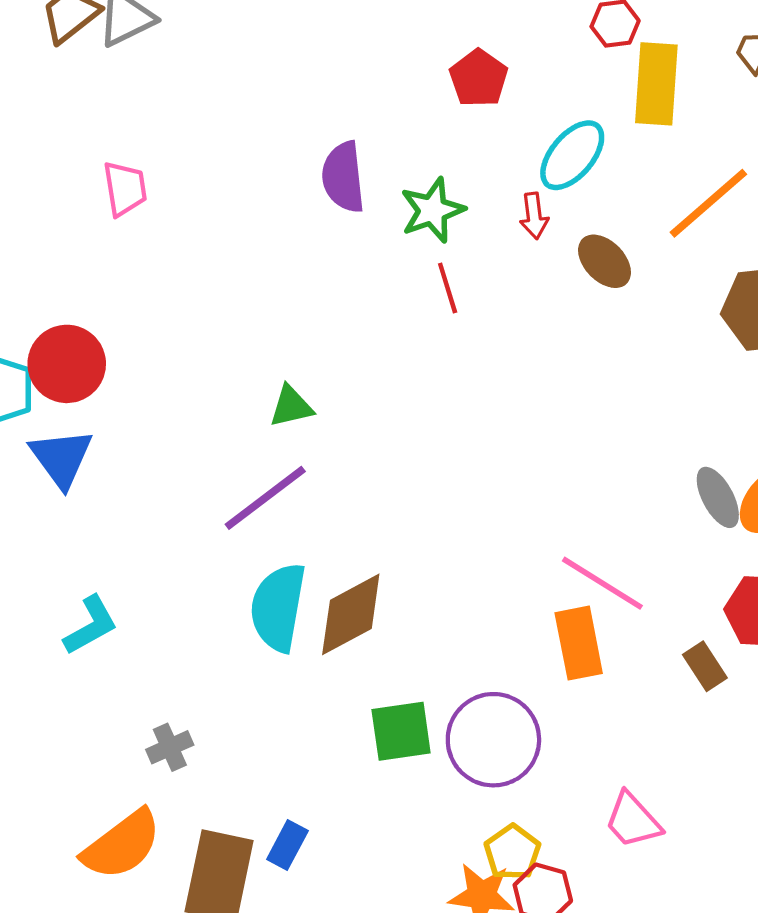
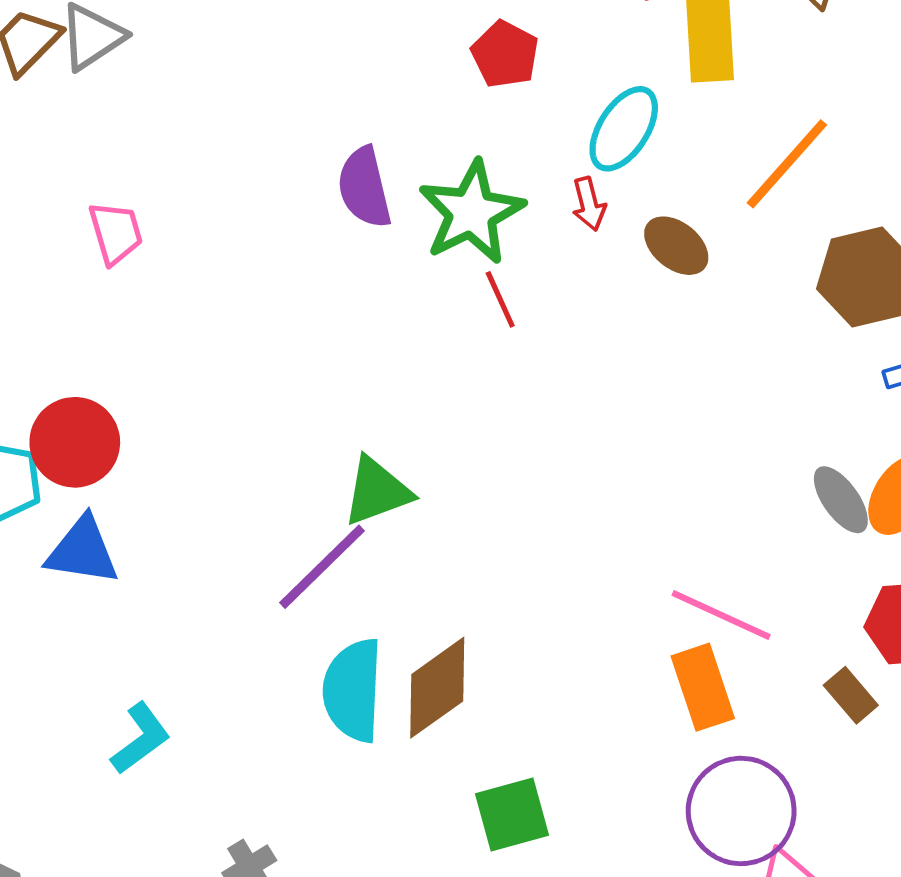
green star: (432, 210) -> (471, 212), size x1.4
green triangle: (291, 406) -> (377, 491), moved, size x1.4
blue triangle: (61, 458) -> (82, 551), turned -38
purple circle: (493, 740) -> (741, 811), moved

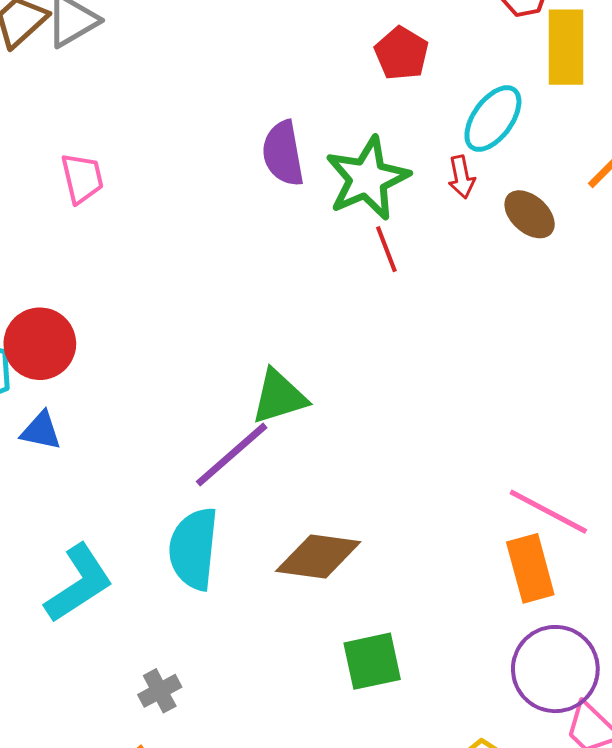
blue triangle: (82, 551) -> (41, 431), size x0.7
brown diamond: (437, 688) -> (318, 557), turned 40
cyan semicircle: (353, 690) -> (194, 549), moved
cyan L-shape: (141, 738) -> (79, 583), size x1.4

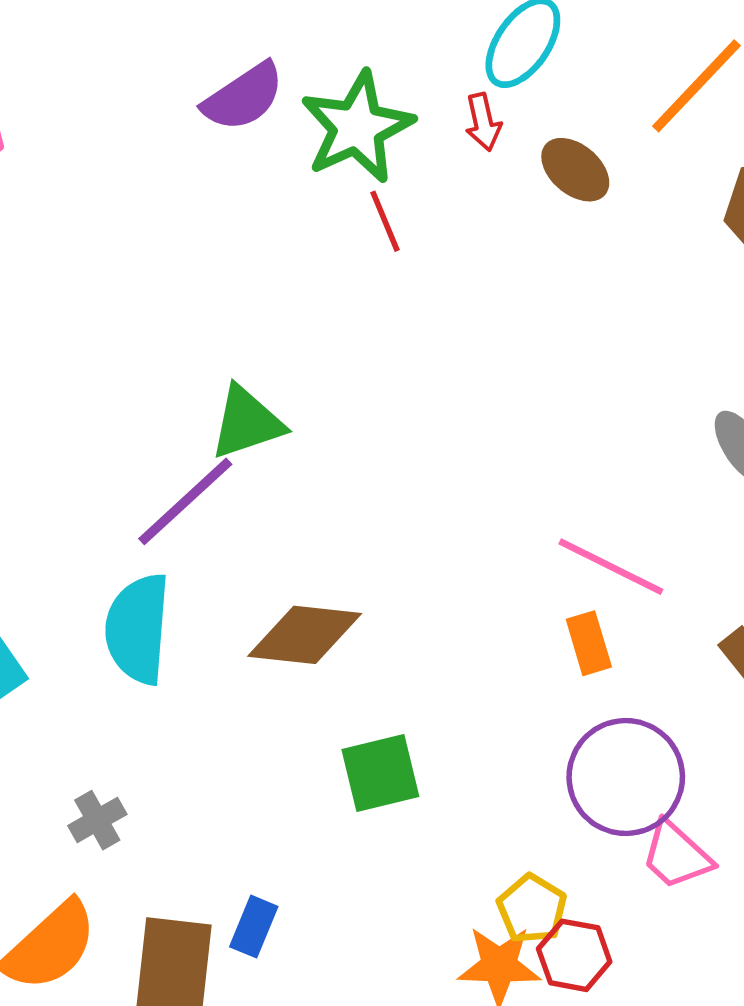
purple semicircle: (283, 153) -> (243, 97), turned -112
orange rectangle: (530, 568) -> (589, 643), size x0.7

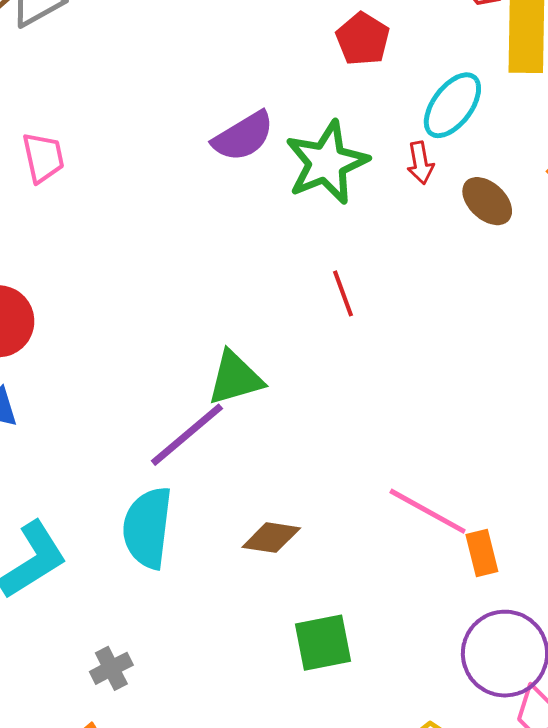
red line: (385, 221) -> (343, 293), moved
pink line: (611, 567) -> (428, 511), moved
brown diamond: (305, 635) -> (271, 538), size x0.7

